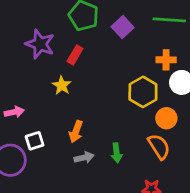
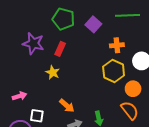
orange cross: (166, 60) -> (117, 45), moved
orange arrow: (76, 132) -> (67, 106), turned -63
white square: (35, 141) -> (37, 116), turned 32

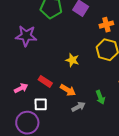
red rectangle: (60, 49) -> (45, 81), moved, turned -72
yellow star: (53, 73) -> (72, 60), moved

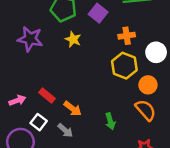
yellow star: (72, 60) -> (73, 39), moved
white square: (41, 104) -> (39, 122), turned 32
gray arrow: (78, 107) -> (65, 130), moved, turned 64

